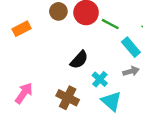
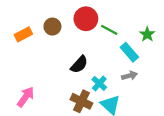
brown circle: (58, 11) -> (52, 27), moved
brown cross: (68, 98) -> (81, 101), moved

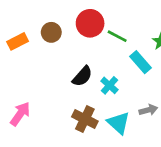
gray arrow: (129, 76) -> (148, 110), moved
cyan cross: (99, 83) -> (109, 85), moved

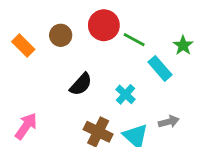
orange rectangle: (18, 41) -> (23, 45), turned 72
black semicircle: (82, 76) -> (81, 84), moved

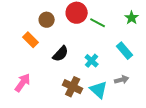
orange rectangle: (23, 45) -> (31, 40), moved
green star: (183, 45) -> (132, 18), moved
cyan rectangle: (160, 68) -> (125, 51), moved

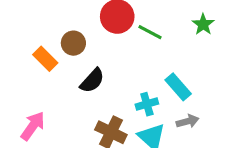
brown circle: (47, 20) -> (73, 43), moved
cyan rectangle: (125, 51) -> (178, 87), moved
cyan cross: (92, 61) -> (147, 104), moved, turned 32

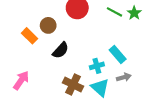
green line: (150, 32) -> (115, 12), moved

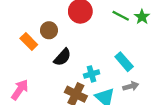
cyan cross: (97, 66) -> (92, 74), moved

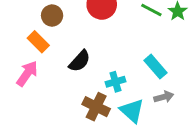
brown circle: (49, 30) -> (52, 16), moved
pink arrow: (20, 90) -> (27, 73), moved

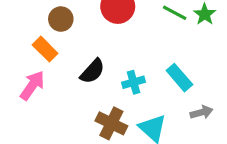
cyan cross: (115, 82) -> (134, 82), moved
gray arrow: (164, 97) -> (202, 112), moved

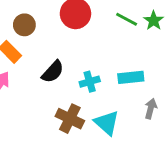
cyan rectangle: (179, 78) -> (131, 77), turned -55
gray arrow: (202, 112) -> (151, 109), turned -60

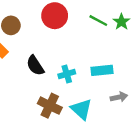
black semicircle: (53, 72) -> (35, 65), turned 105
gray arrow: (151, 109) -> (119, 97), turned 63

